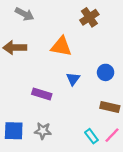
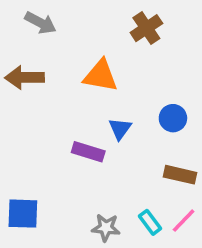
purple rectangle: (42, 94) -> (88, 152), moved
gray star: (43, 131) -> (106, 228), moved

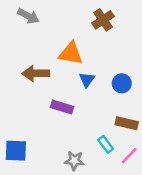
brown arrow: (25, 78) -> (36, 73), moved
blue triangle: (120, 129) -> (87, 80), moved
cyan rectangle: (150, 222) -> (106, 144), moved

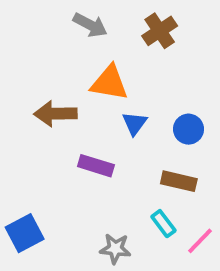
gray arrow: (28, 16) -> (90, 25), moved
brown rectangle: (127, 123) -> (179, 181), moved
blue square: (16, 151) -> (25, 233), turned -30

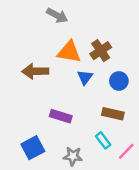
brown cross: (160, 31) -> (101, 51), moved
purple rectangle: (96, 166) -> (61, 116), moved
blue square: (25, 233) -> (33, 148), moved

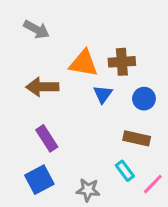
gray arrow: (57, 15) -> (36, 29), moved
brown cross: (101, 51) -> (122, 62), turned 30
purple rectangle: (61, 116) -> (47, 138), moved, turned 40

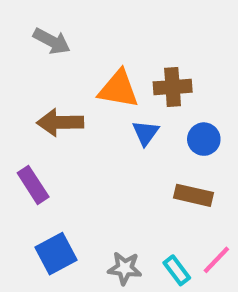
purple rectangle: (47, 138) -> (33, 185), moved
cyan rectangle: (125, 171) -> (177, 270), moved

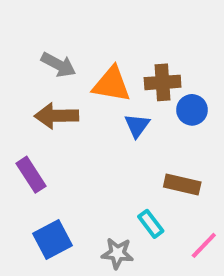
gray arrow: (52, 41) -> (58, 65), moved
blue circle: (204, 139) -> (192, 110), moved
cyan rectangle: (177, 270) -> (151, 224), moved

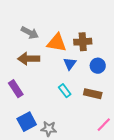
blue circle: (192, 110) -> (98, 66), moved
cyan rectangle: (151, 224) -> (65, 91), moved
gray star: (117, 253) -> (49, 129), moved

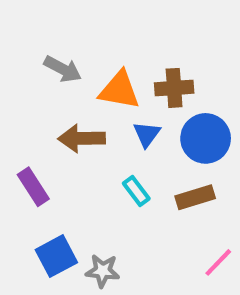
brown arrow: (29, 59) -> (82, 138), moved
blue circle: (98, 66) -> (206, 138), size x1.5
brown rectangle: (93, 94) -> (195, 197), turned -30

